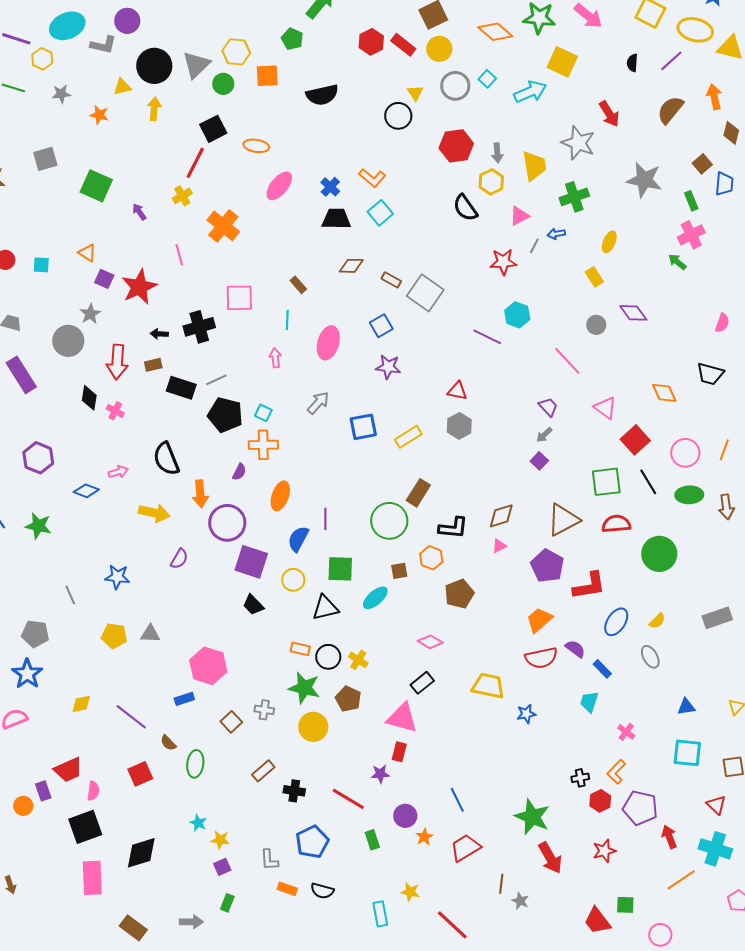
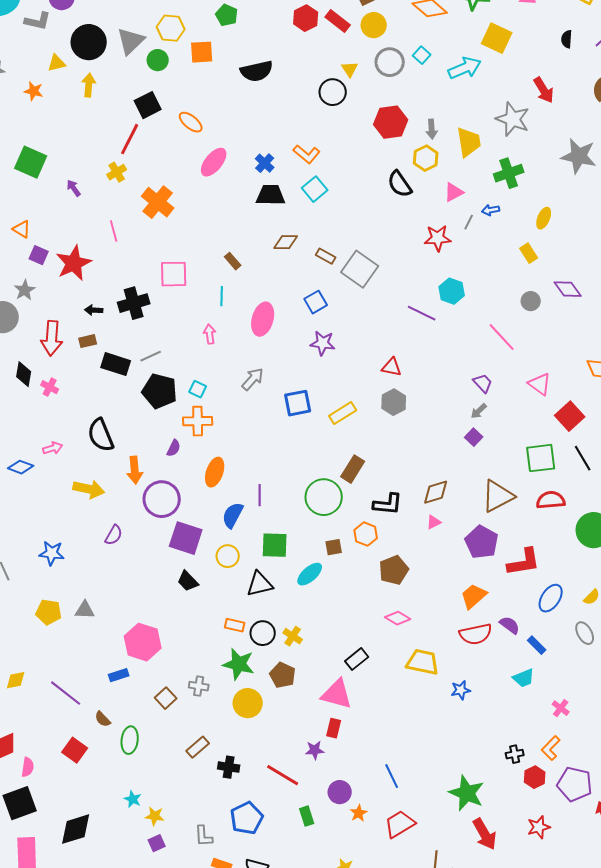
orange ellipse: (256, 146) -> (191, 122), turned 30
pink diamond: (430, 642) -> (398, 618), moved
cyan trapezoid: (589, 702) -> (524, 678), turned -130
red square: (140, 774) -> (75, 750), turned -30

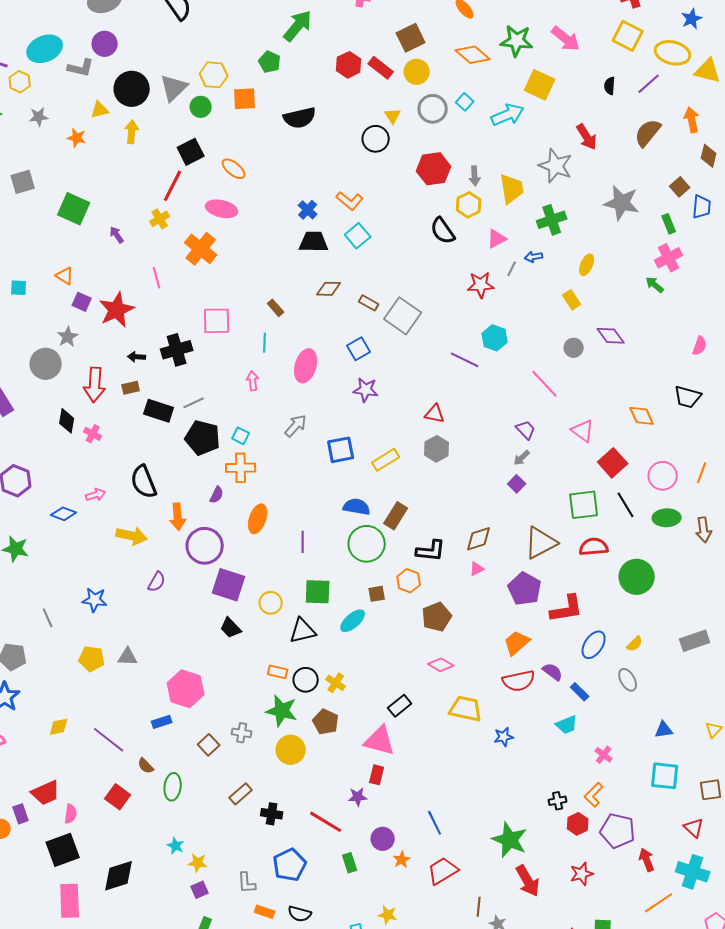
pink ellipse: (214, 162) -> (222, 209), moved, turned 64
blue semicircle: (233, 515) -> (357, 507), moved, turned 72

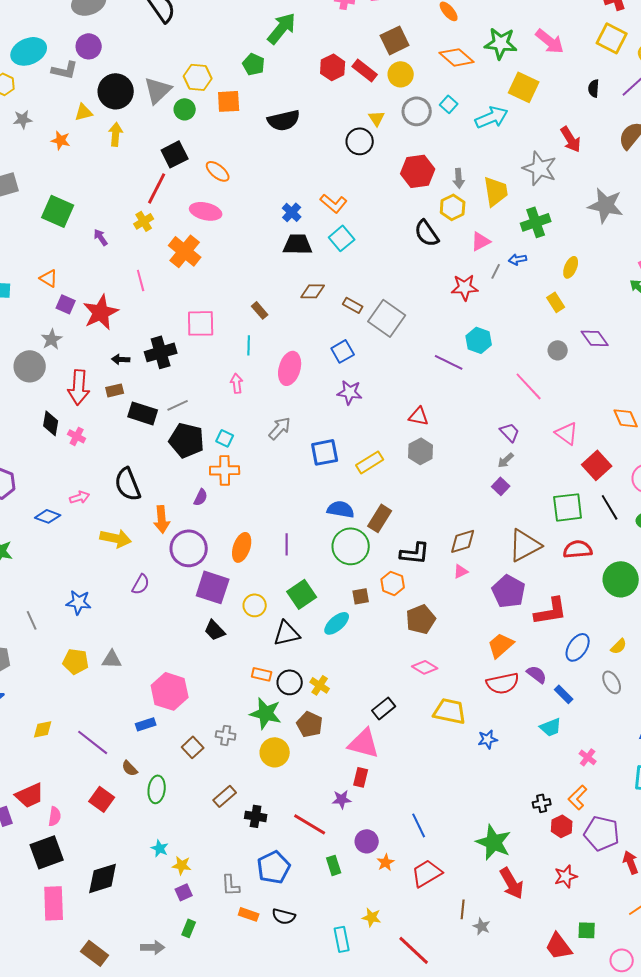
orange ellipse: (258, 519) -> (242, 547), moved
green square: (318, 592) -> (302, 594), turned -36

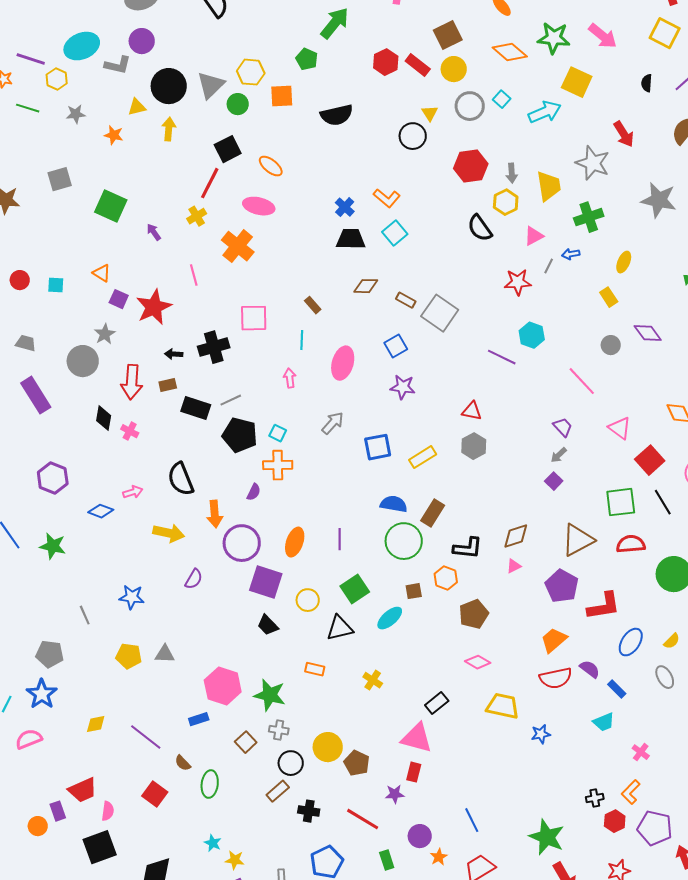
black circle: (290, 682) -> (291, 763), moved
green star: (266, 713) -> (270, 695), moved
brown pentagon: (310, 724) -> (357, 763), moved

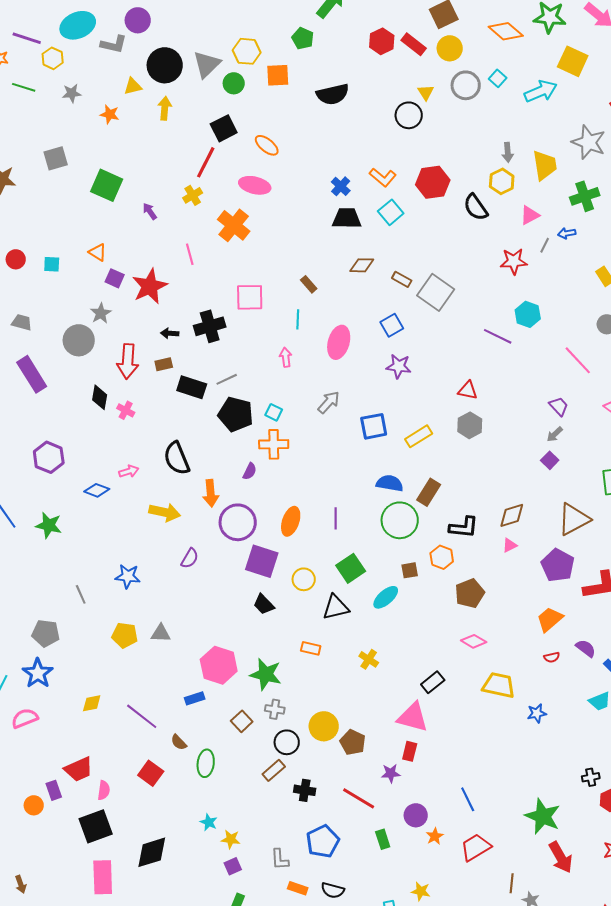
red hexagon: (471, 166) -> (433, 182), moved
red semicircle: (556, 678) -> (552, 657), size x0.5

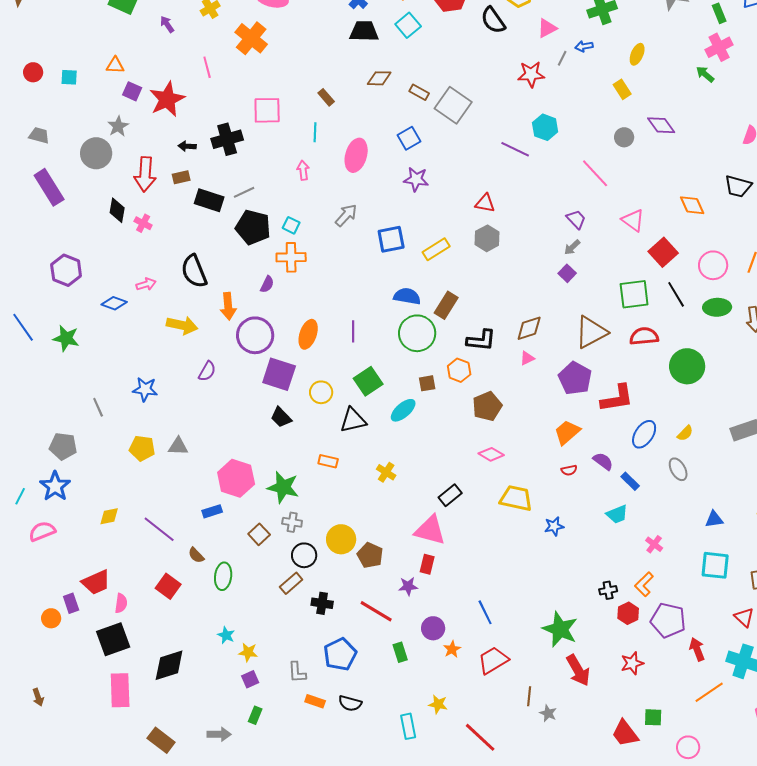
orange triangle: (98, 252) -> (115, 65), turned -30

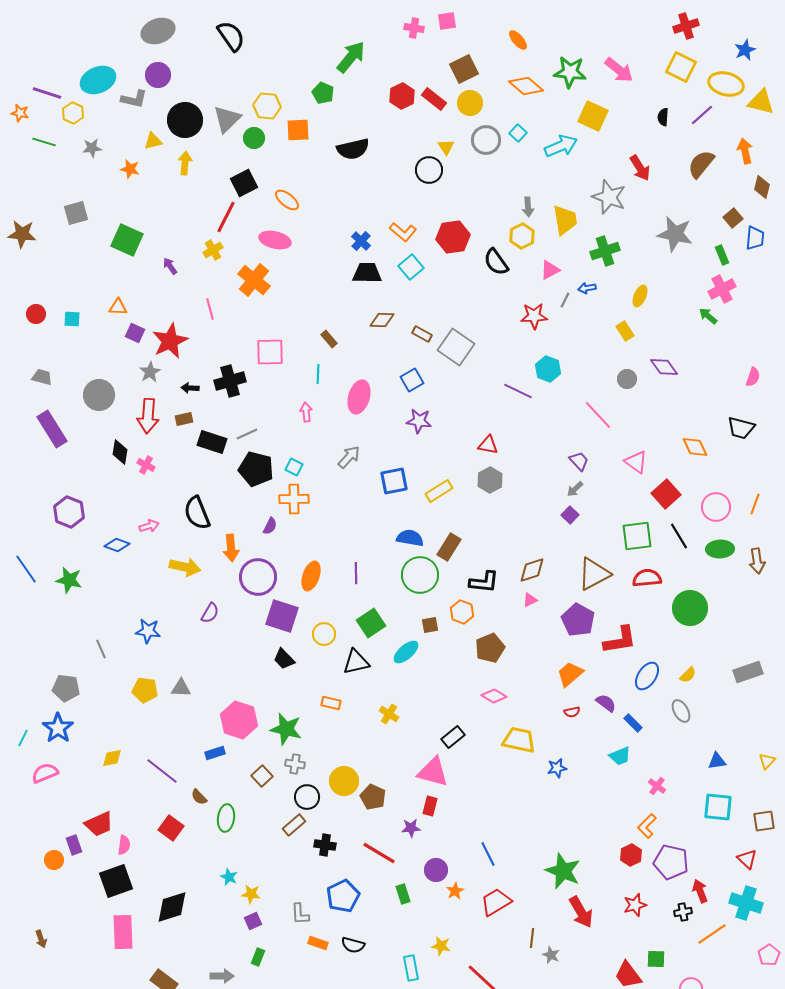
gray star: (118, 126) -> (150, 372), moved
black cross: (608, 590) -> (683, 912), moved

